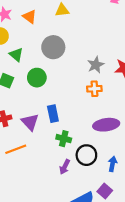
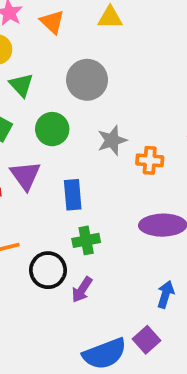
gray star: (96, 65) -> (112, 140), moved
purple triangle: (30, 122) -> (25, 175), moved
green cross: (64, 139) -> (86, 240), turned -32
black circle: (86, 155) -> (48, 270), moved

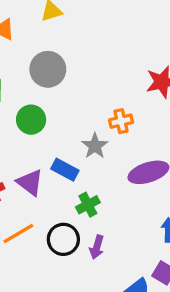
gray star: (112, 140) -> (95, 146), moved
purple triangle: (25, 175) -> (30, 182), moved
blue rectangle: (73, 195) -> (65, 170), turned -40

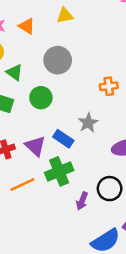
orange cross: (121, 121) -> (109, 86), moved
green cross: (88, 205) -> (59, 171), moved, size x1.5
black circle: (63, 239) -> (110, 189), moved

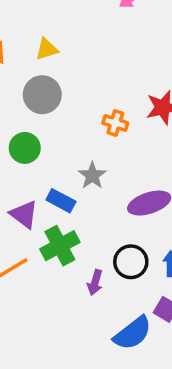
yellow triangle: (65, 16) -> (47, 49), moved
orange cross: (109, 86) -> (115, 123), turned 30

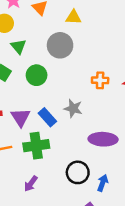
orange cross: (115, 123) -> (100, 80), turned -35
gray star: (92, 175) -> (73, 108), turned 30
purple arrow: (95, 282) -> (31, 184), moved

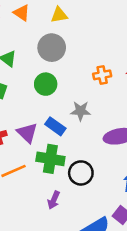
green circle: (37, 75) -> (46, 84), moved
green cross: (36, 146) -> (50, 159), turned 30
black circle: (78, 172) -> (81, 173), moved

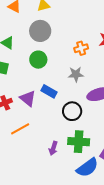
gray star: (81, 111) -> (76, 74), moved
green cross: (50, 159) -> (79, 142), moved
black circle: (81, 173) -> (72, 111), moved

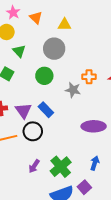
gray star: (76, 74) -> (73, 90), moved
black circle: (72, 111) -> (33, 131), moved
green cross: (79, 142) -> (61, 167), turned 30

